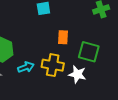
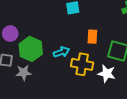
cyan arrow: (26, 67) -> (62, 52), moved

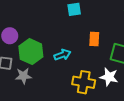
yellow cross: (82, 64) -> (84, 82), moved

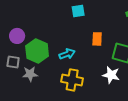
yellow cross: (84, 82) -> (72, 80), moved

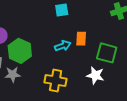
cyan arrow: (67, 54) -> (63, 46), moved

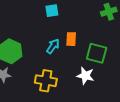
cyan arrow: (63, 46) -> (53, 46), turned -35

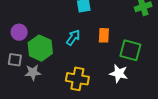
cyan arrow: (53, 46) -> (73, 37), moved

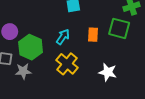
green square: (130, 50) -> (119, 28), moved
yellow cross: (77, 79) -> (67, 64), moved, turned 30

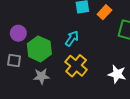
orange rectangle: (93, 35) -> (104, 12), moved, turned 40
gray star: (23, 71) -> (41, 76), moved

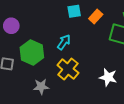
purple circle: (18, 33) -> (11, 26), moved
gray star: (41, 76) -> (41, 87), moved

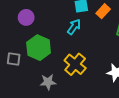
purple circle: (11, 26) -> (26, 17), moved
cyan arrow: (64, 42) -> (74, 27), moved

